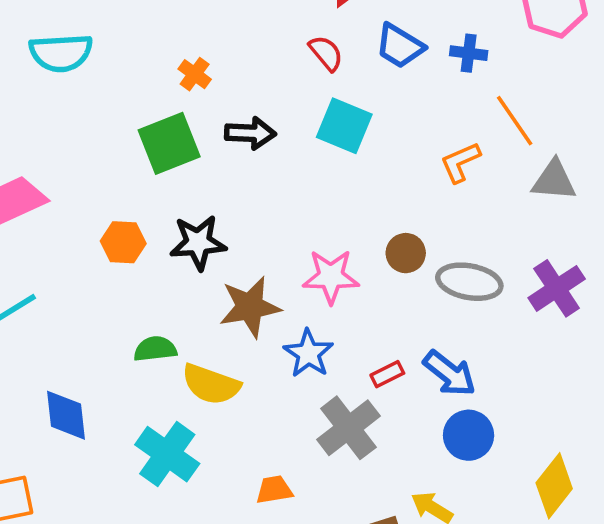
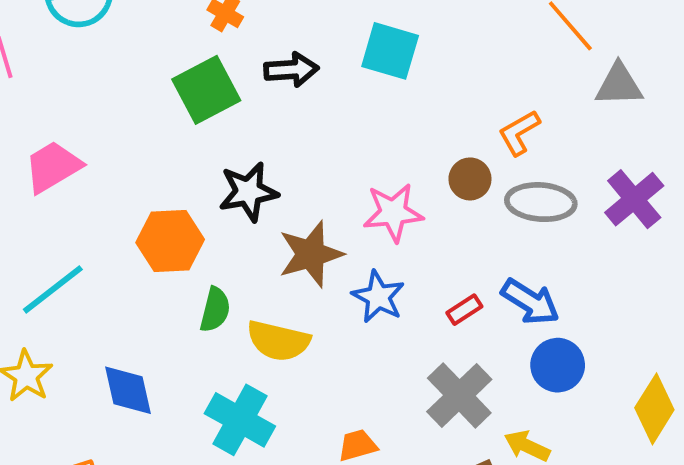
orange L-shape: (460, 162) -> (519, 133), moved
orange hexagon: (123, 242) -> (170, 241), moved, size x1.4
green semicircle: (155, 349) -> (215, 310), turned 117
gray cross: (348, 428) -> (459, 395), moved

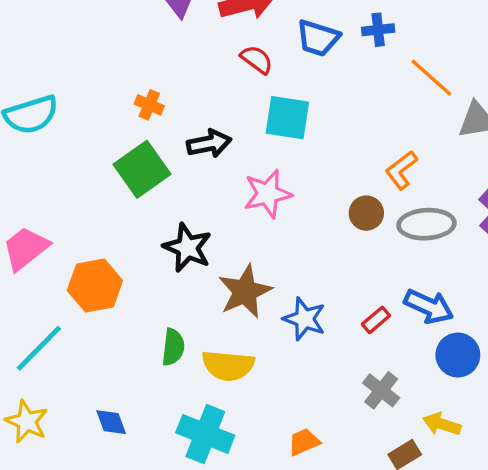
black star: (248, 192) -> (187, 248), turned -30
pink star: (393, 213) -> (268, 194), moved
orange hexagon: (170, 241) -> (95, 286), moved
blue diamond: (128, 390) -> (111, 422), size x0.7
gray cross: (459, 395) -> (381, 390), size x0.7

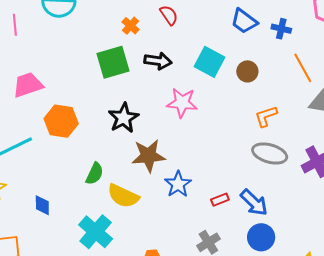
red semicircle: (257, 60) -> (169, 15), moved
brown circle: (366, 213) -> (247, 71), moved

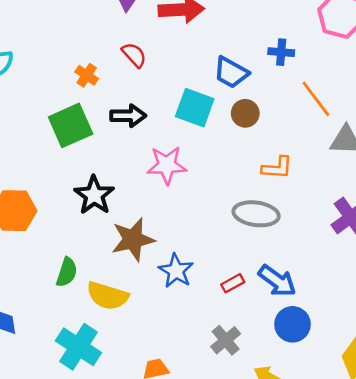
blue trapezoid: (244, 21) -> (231, 72), moved
orange L-shape: (266, 116) -> (277, 168), turned -150
gray ellipse: (270, 154) -> (256, 214), moved

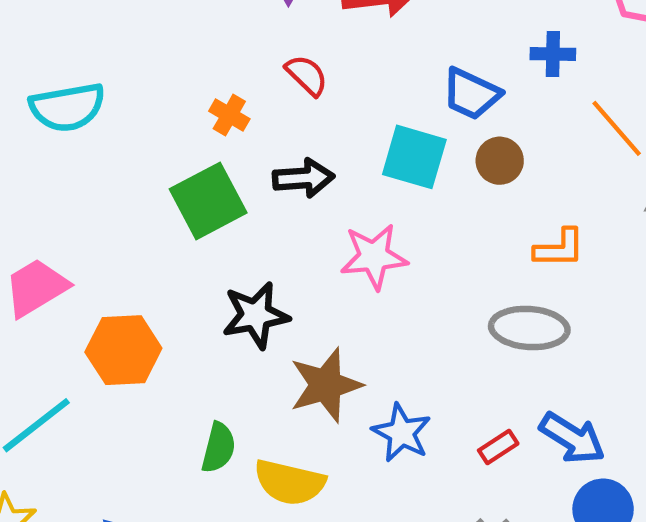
black star: (94, 195) -> (256, 315), turned 30

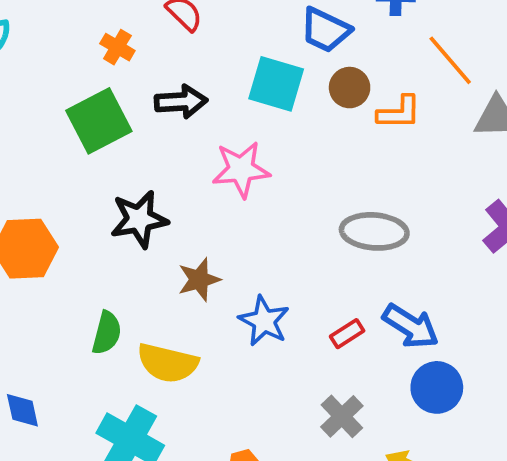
orange L-shape: (559, 248) -> (399, 112), moved
brown star: (326, 385) -> (199, 280), size x0.7

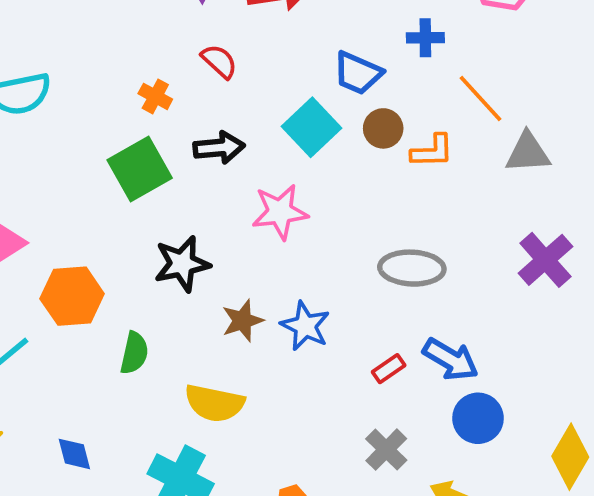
cyan square: (276, 84) -> (311, 127), turned 32
blue star: (264, 321) -> (305, 326), moved
green semicircle: (107, 333) -> (134, 353), moved

